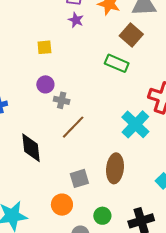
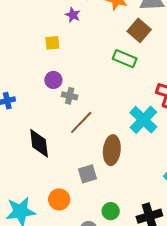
purple star: (76, 20) -> (73, 15), moved
brown ellipse: (115, 168) -> (112, 150), moved
orange circle: (62, 205) -> (59, 199), moved

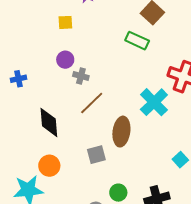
orange circle: (59, 199) -> (49, 166), moved

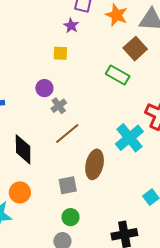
yellow square: (65, 22) -> (60, 53), moved
gray cross: (81, 76) -> (59, 106), turned 35
green circle: (118, 193) -> (71, 217), moved

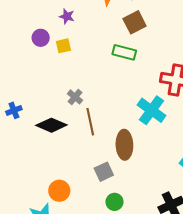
brown square: (135, 49) -> (135, 22), turned 30
purple circle: (44, 88) -> (41, 38), moved
brown line: (67, 133) -> (90, 122), turned -48
black diamond: (23, 149) -> (51, 125), moved, turned -52

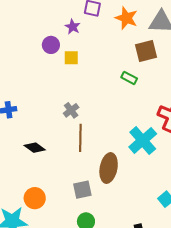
purple star: (67, 16) -> (73, 27), moved
green rectangle: (124, 52) -> (129, 78), size x0.7
black diamond: (51, 125) -> (35, 148), moved, size x0.7

